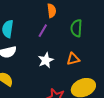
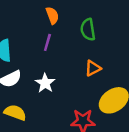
white star: (46, 60) -> (45, 83), moved

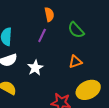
green semicircle: (88, 30) -> (76, 30), turned -42

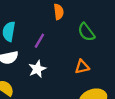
purple line: (42, 35) -> (39, 41), moved

